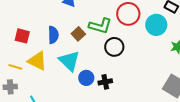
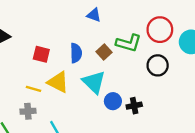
black circle: (114, 47) -> (158, 65), moved

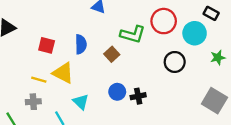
brown square: (104, 52) -> (112, 54), moved
black circle: (158, 65) -> (175, 62), moved
cyan triangle: (94, 82) -> (81, 102), moved, size x0.7

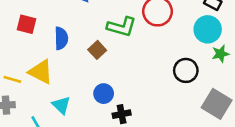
cyan circle: (195, 33) -> (208, 29), moved
red square: (47, 45) -> (27, 24), moved
black circle: (175, 62) -> (186, 70), moved
black cross: (138, 96) -> (122, 114), moved

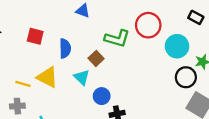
cyan circle: (208, 29) -> (177, 46), moved
black circle: (186, 70) -> (186, 77), moved
cyan triangle: (61, 105) -> (82, 77), moved

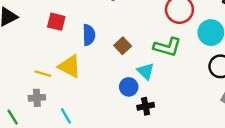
green L-shape: (117, 38) -> (167, 47), moved
cyan triangle: (82, 77) -> (146, 71), moved

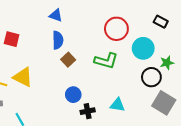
blue semicircle: (89, 35) -> (58, 40), moved
cyan triangle: (146, 71) -> (117, 105), moved, turned -35

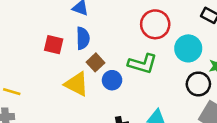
red square: (12, 39) -> (54, 45), moved
yellow triangle: (23, 77) -> (76, 84), moved
blue circle: (73, 95) -> (112, 80), moved

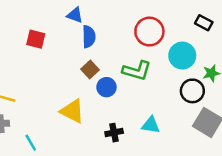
blue semicircle: (83, 38) -> (89, 37), moved
red square: (54, 45) -> (36, 39), moved
yellow triangle: (76, 84) -> (72, 111), moved

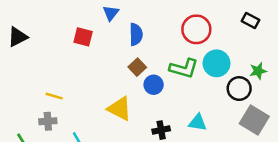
blue triangle: (75, 15) -> (111, 13), moved, turned 48
cyan circle: (182, 56) -> (216, 63), moved

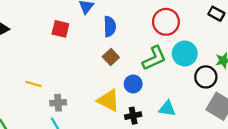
green L-shape: (184, 68) -> (154, 58), turned -40
blue circle: (154, 85) -> (133, 84), moved
yellow triangle: (120, 109) -> (109, 100), moved
gray cross: (48, 121) -> (58, 103), moved

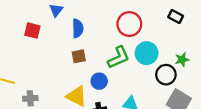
brown square: (111, 57) -> (79, 56), turned 32

